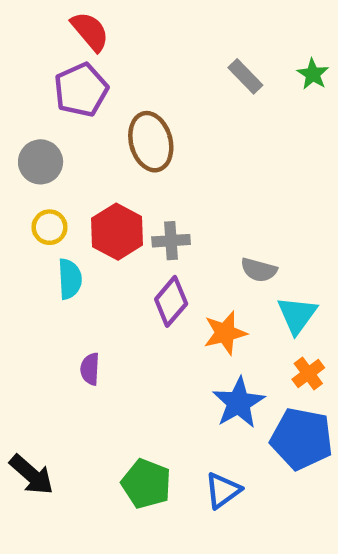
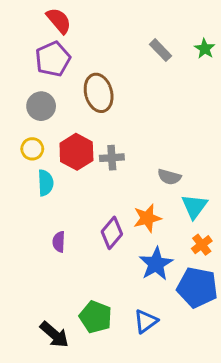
gray circle: (41, 162) -> (41, 106), moved
purple diamond: (171, 301) -> (112, 233), moved
black arrow: (32, 475) -> (54, 335), moved

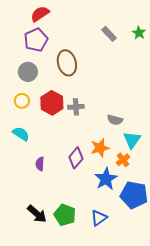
red semicircle: (59, 21) -> (40, 14), turned -84
cyan semicircle: (46, 183) -> (21, 134), moved, turned -54
orange cross: (202, 245) -> (123, 160), moved
black arrow: (54, 335) -> (37, 214), moved

